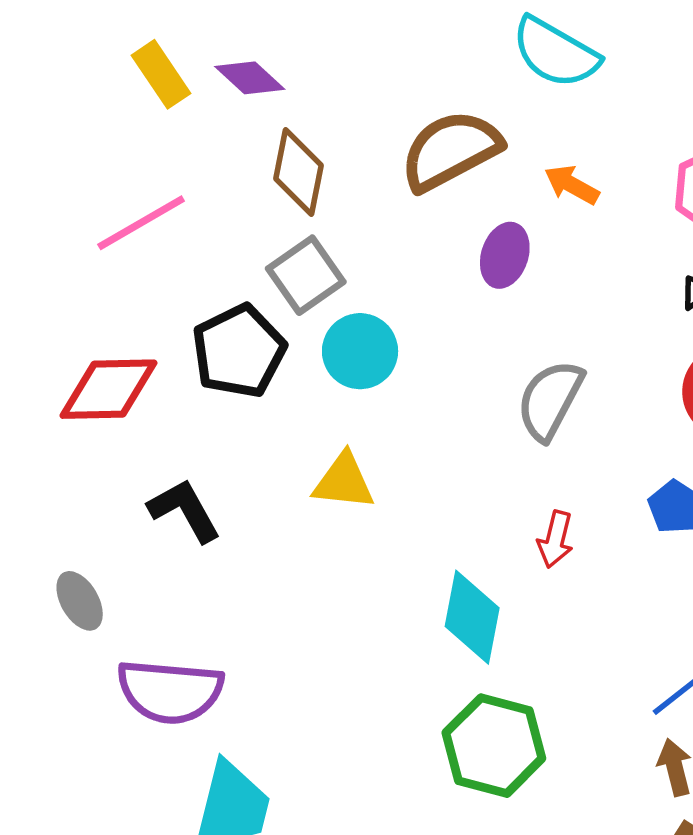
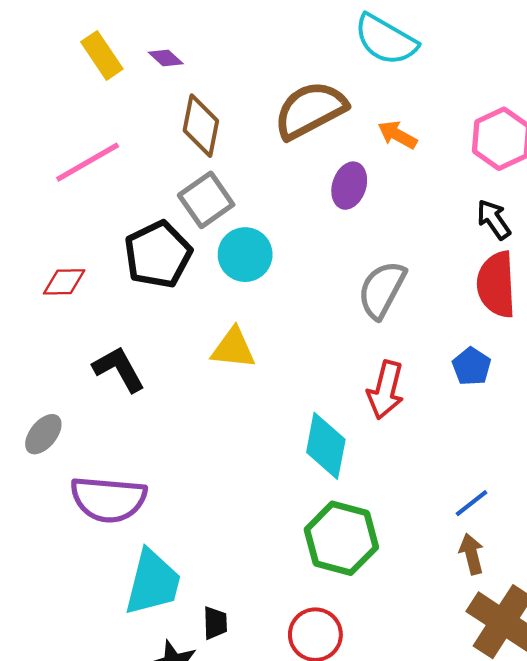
purple diamond: (250, 78) -> (166, 58), size x0.7
red diamond: (109, 389) -> (64, 282), size x0.6
red arrow: (555, 539) -> (386, 390), size x1.4
gray ellipse: (80, 601) -> (43, 434), turned 69

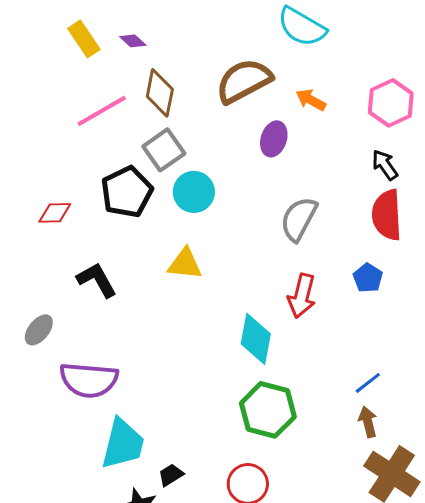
pink line: (88, 162) -> (102, 111), moved
black trapezoid: (215, 623) -> (171, 475), turned -120

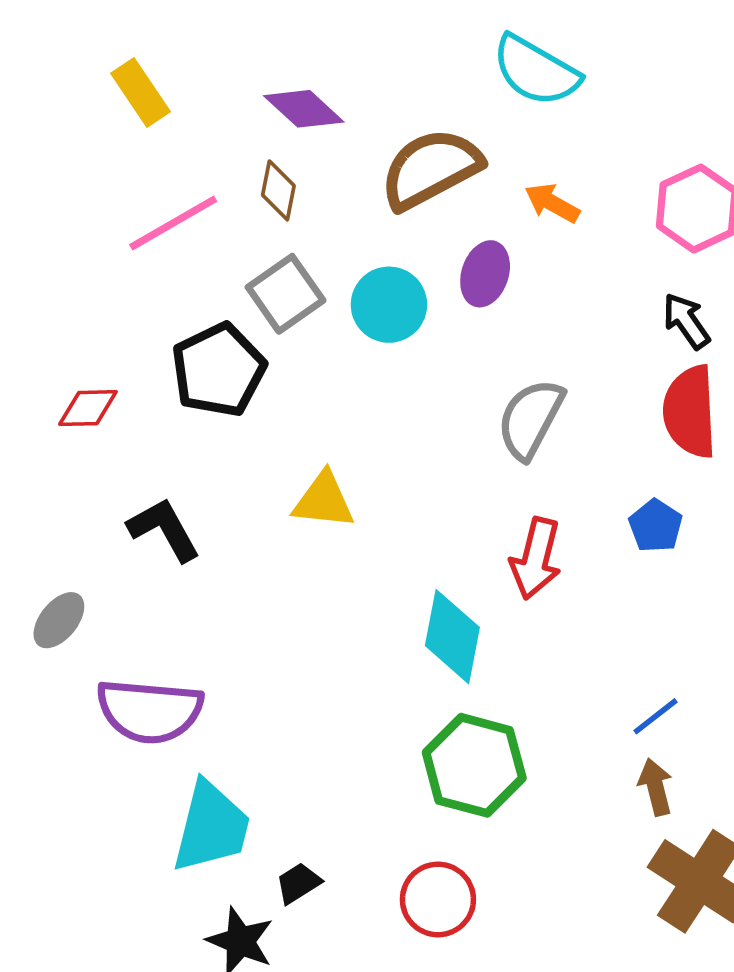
purple diamond: (133, 41) -> (304, 109), moved, size x1.6
brown diamond: (160, 93) -> (278, 190), size x0.7
cyan circle: (194, 192) -> (389, 305), moved

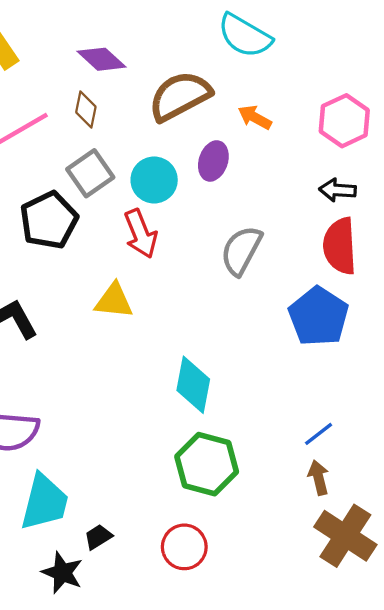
black arrow: (686, 321) -> (338, 190), turned -51
blue pentagon: (656, 526) -> (319, 316), size x1.8
red arrow: (536, 559) -> (141, 234), moved, turned -36

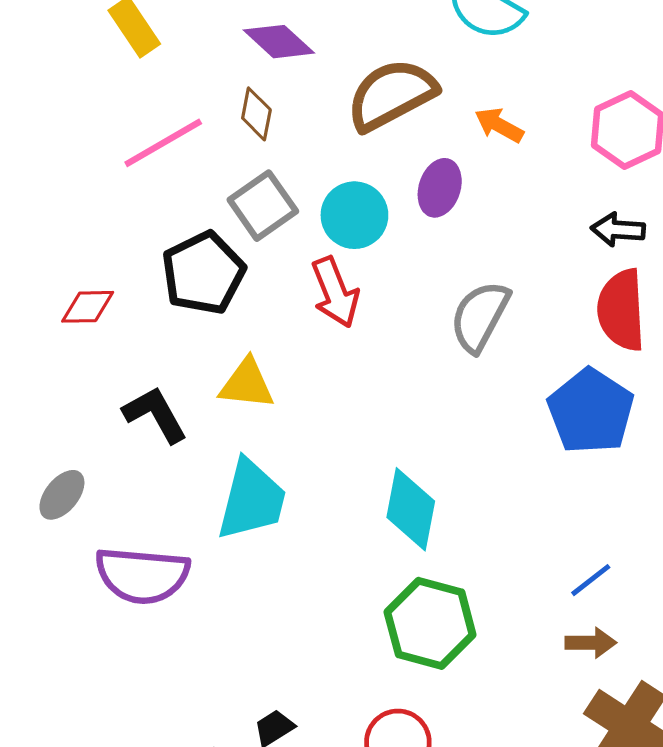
yellow triangle: (114, 301) -> (247, 384), moved
brown arrow: (319, 478) -> (591, 643), turned 104
cyan trapezoid: (44, 502) -> (252, 500), moved

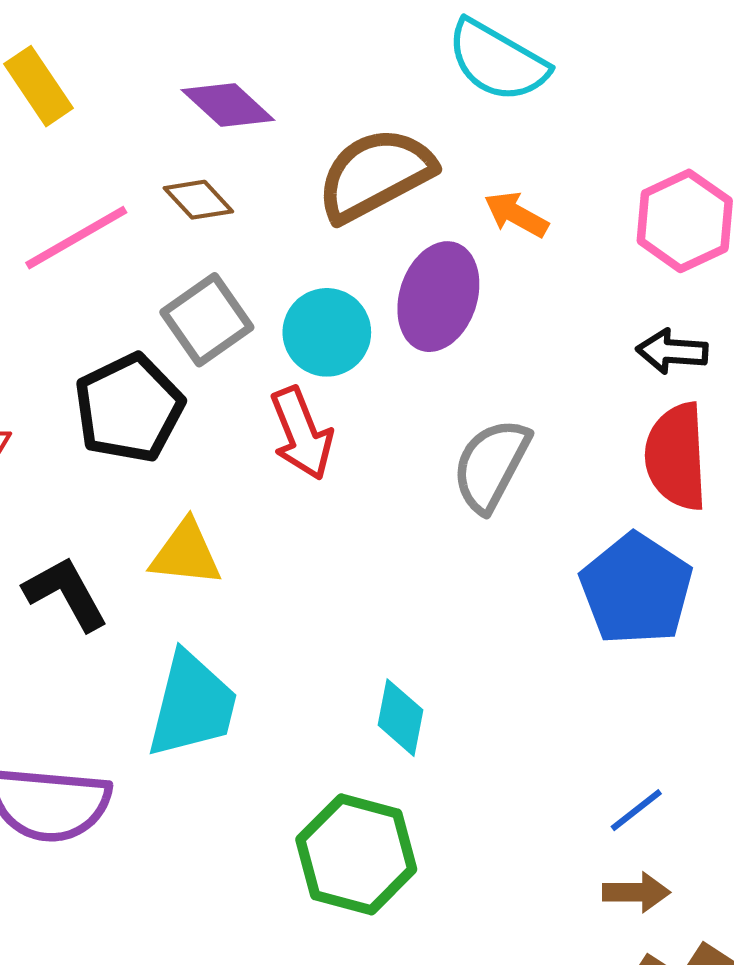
brown diamond: (256, 114) -> (198, 200), turned -54
purple ellipse: (440, 188) -> (438, 297), size x1.4
cyan diamond: (411, 509) -> (400, 718), size x0.7
green hexagon: (430, 623) -> (356, 854), moved

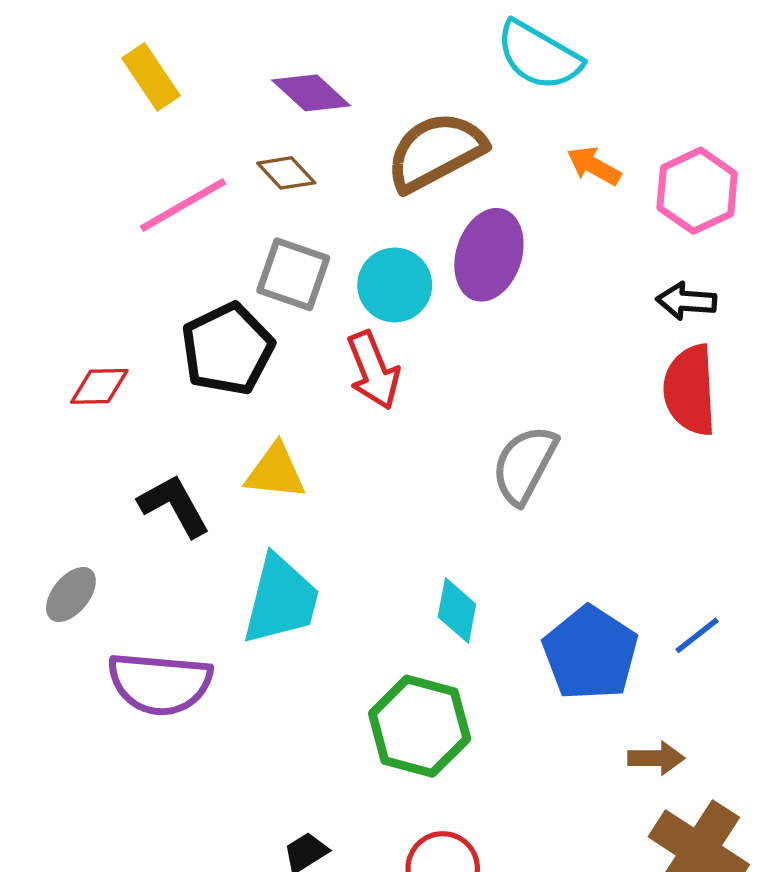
orange arrow: (516, 214) -> (594, 166), moved
gray square: (207, 320) -> (293, 274), turned -36
gray semicircle: (491, 465) -> (525, 465), moved
blue pentagon: (636, 589) -> (590, 653), moved
blue line: (636, 810) -> (697, 635), moved

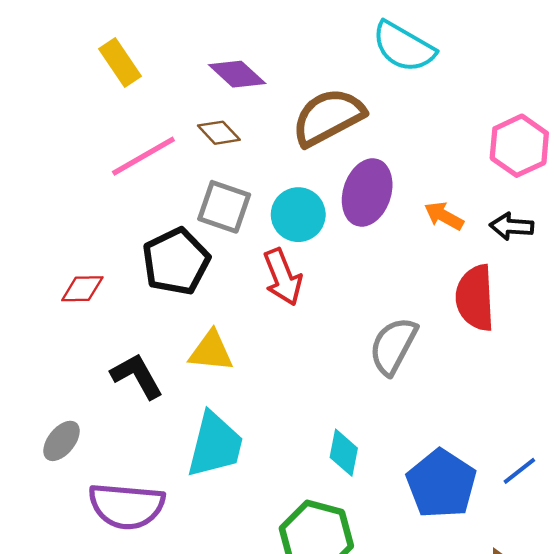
orange arrow: (594, 166) -> (444, 216), moved
red semicircle: (690, 390) -> (475, 298), moved

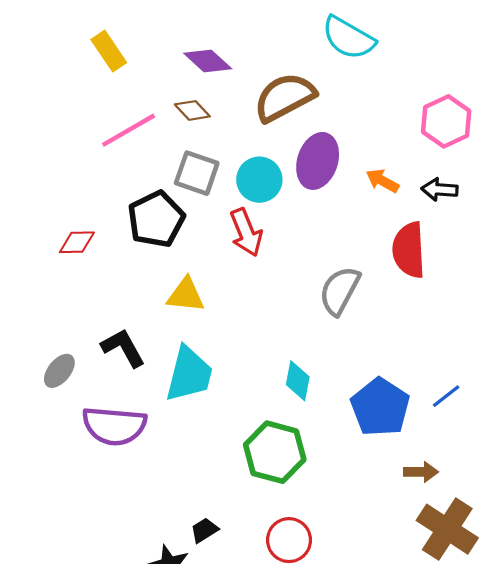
black L-shape: (137, 376) -> (123, 348), moved

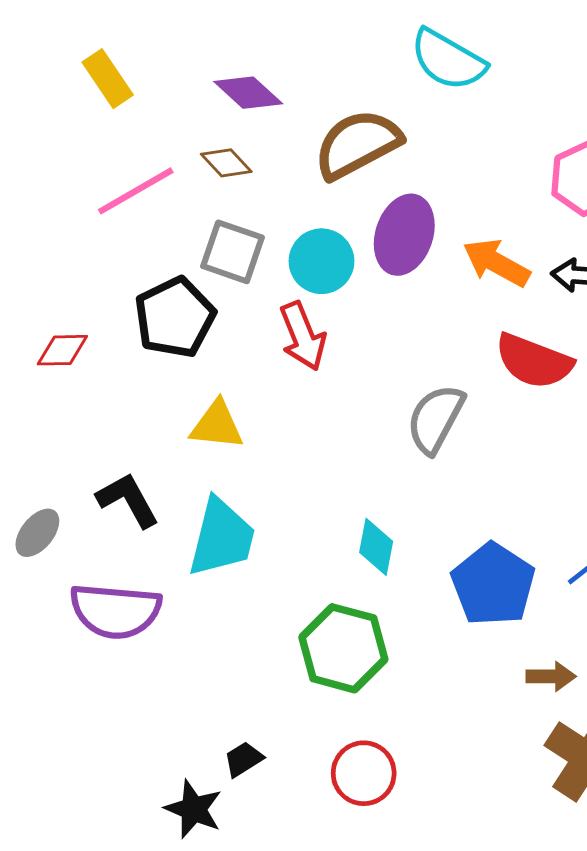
orange arrow: (382, 181) -> (496, 263), size x1.4
red semicircle: (409, 250) -> (534, 361), turned -66

